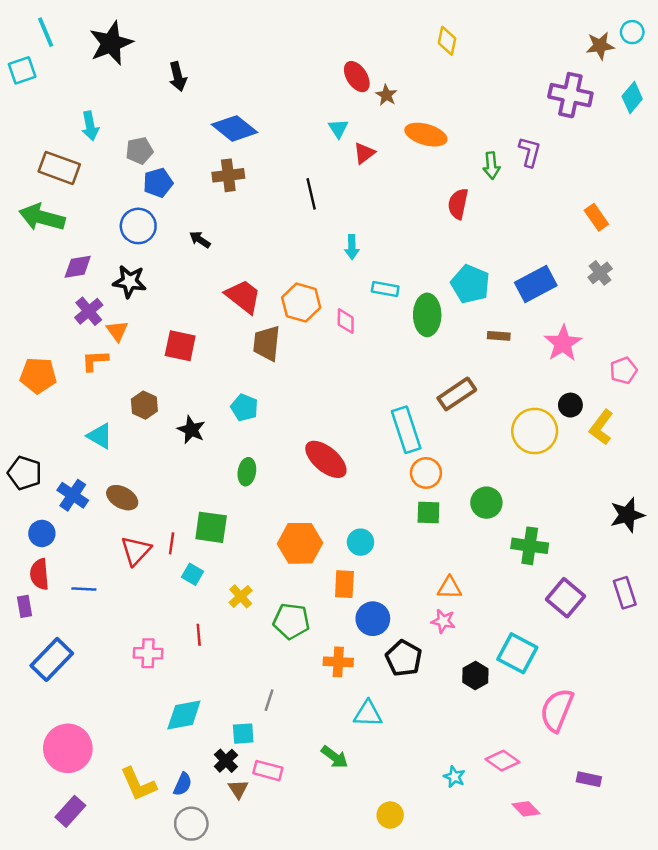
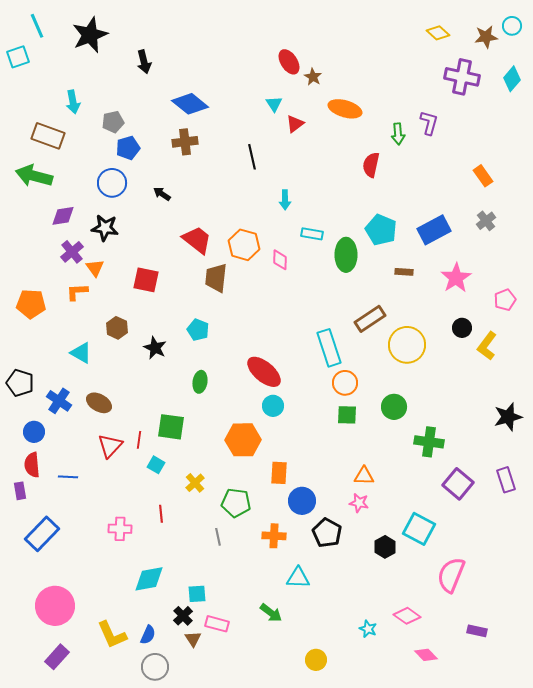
yellow diamond: (447, 41) -> (438, 33), moved, turned -60
yellow circle: (535, 431) -> (407, 345), moved
cyan circle: (360, 542) -> (273, 406), moved
gray line: (269, 700) -> (218, 537), moved, turned -30

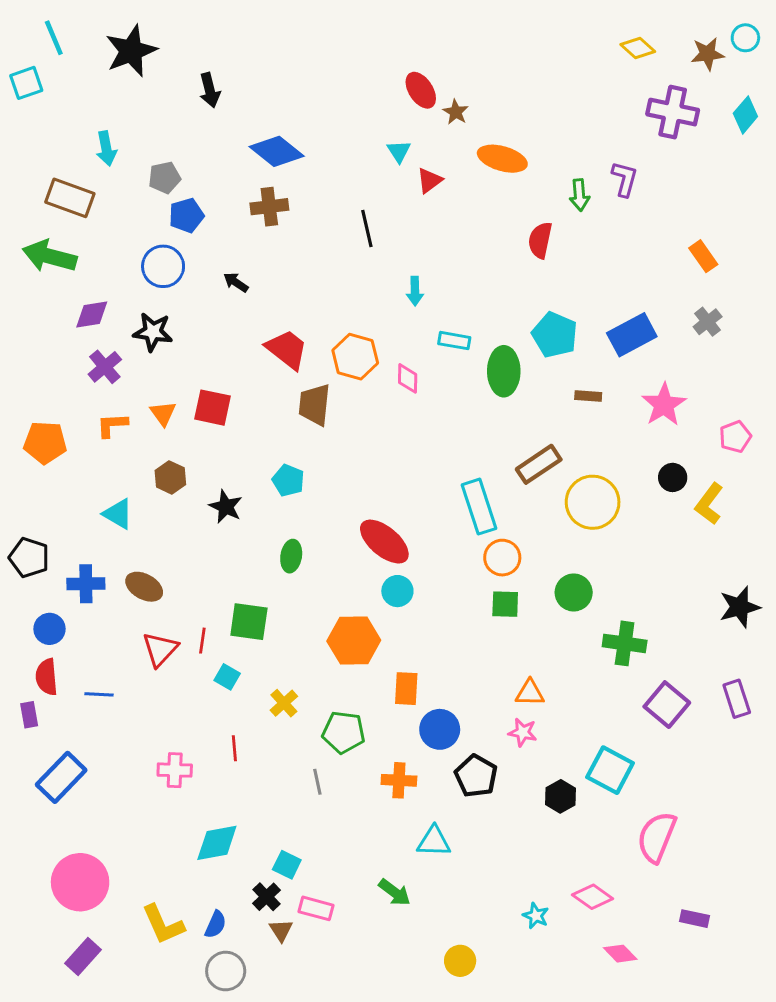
orange triangle: (95, 268) -> (163, 413), moved
blue cross: (59, 401) -> (86, 584), turned -35
cyan square: (197, 594) -> (287, 865), turned 30

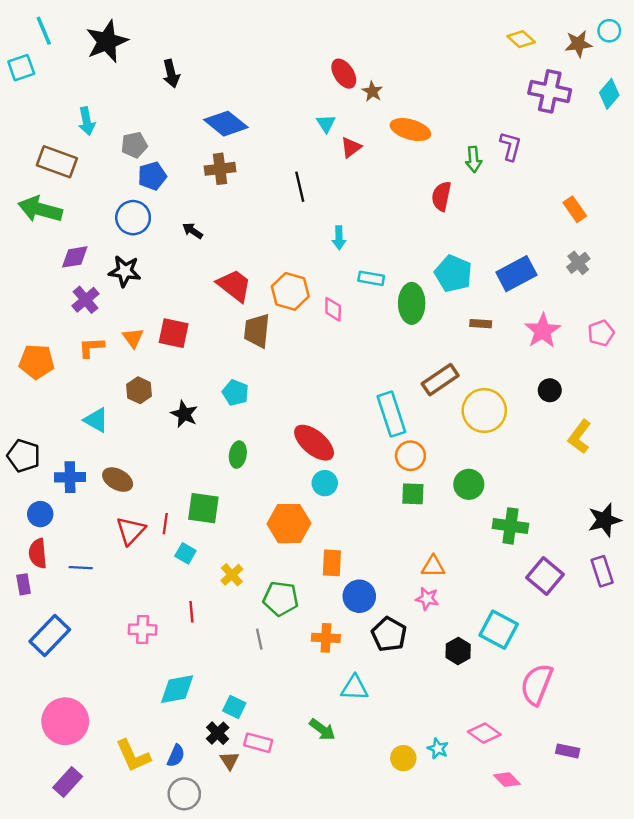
pink pentagon: (735, 437) -> (601, 333), moved
yellow L-shape: (709, 504) -> (580, 437), moved
black star: (740, 607) -> (605, 520), moved
yellow circle: (460, 961) -> (403, 758), moved

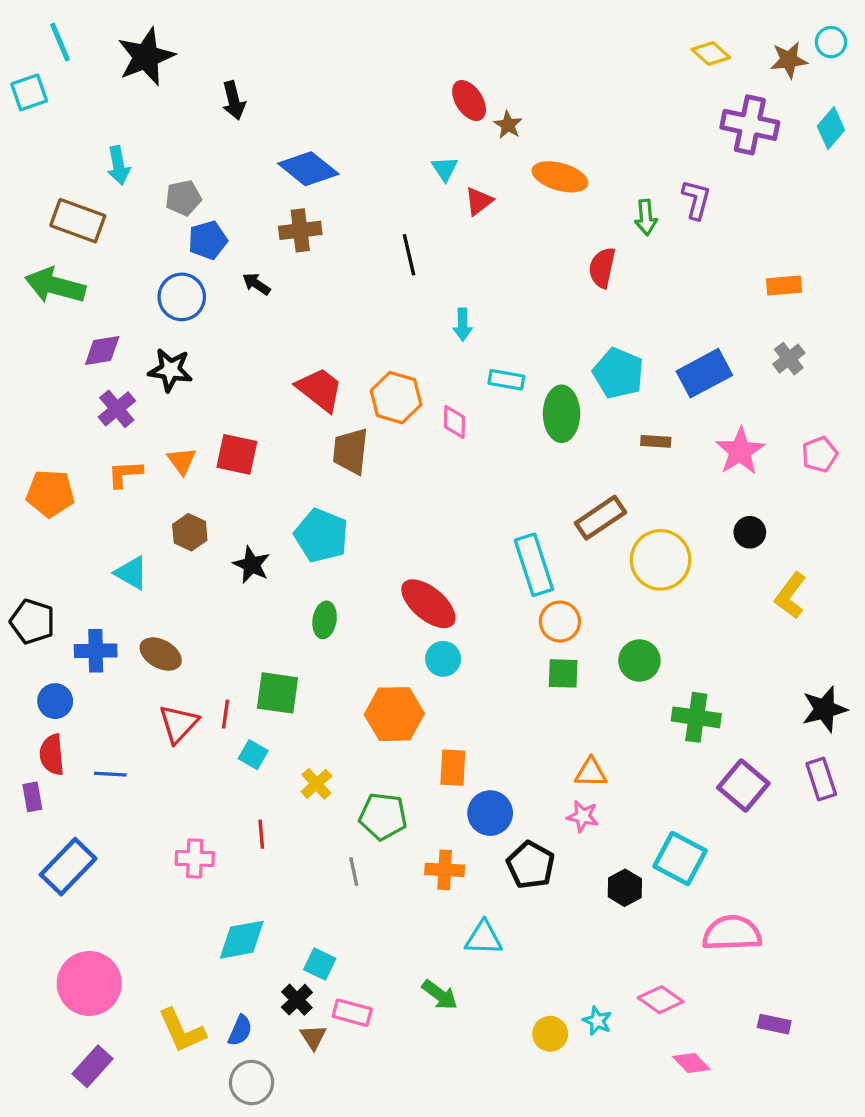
orange rectangle: (575, 209) -> (784, 286), turned -60
black arrow: (193, 231) -> (256, 284), moved
cyan pentagon: (235, 393) -> (321, 536), size x1.5
pink semicircle: (537, 684) -> (732, 933), turned 66

